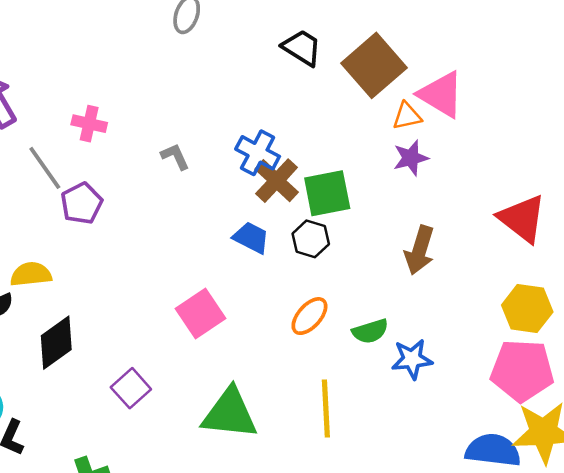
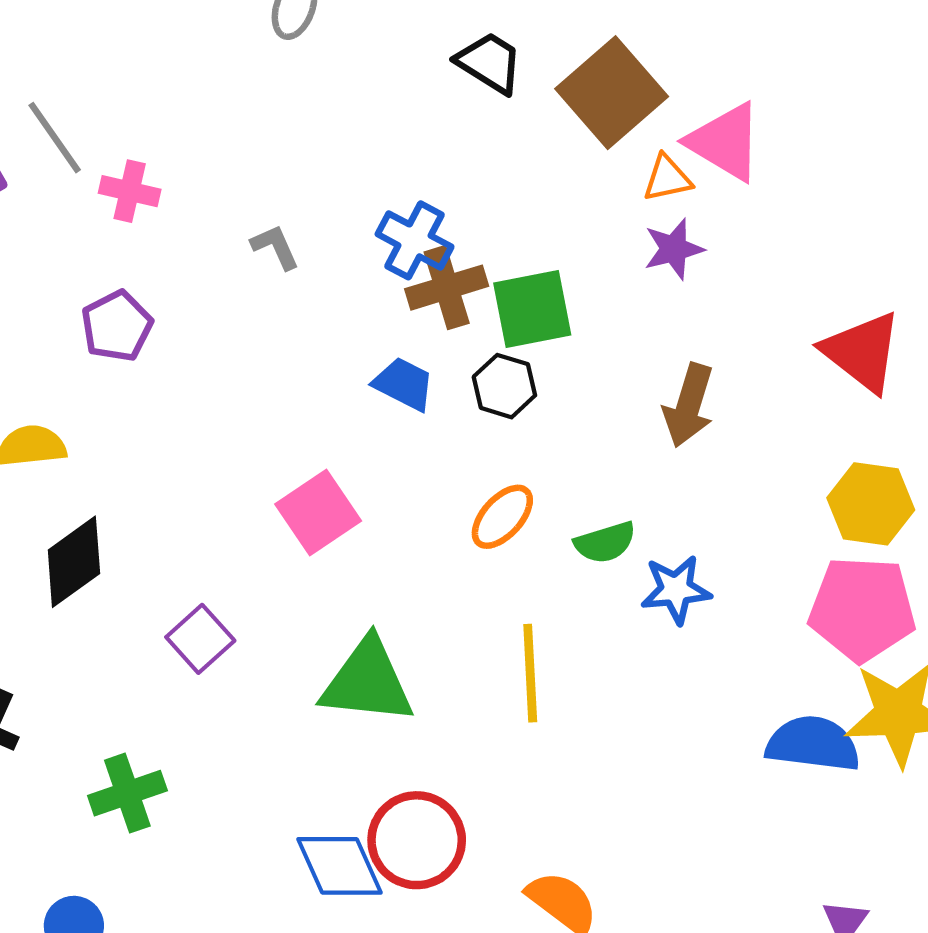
gray line: (45, 168) -> (55, 138), moved
brown cross: (277, 181) -> (447, 288), turned 30

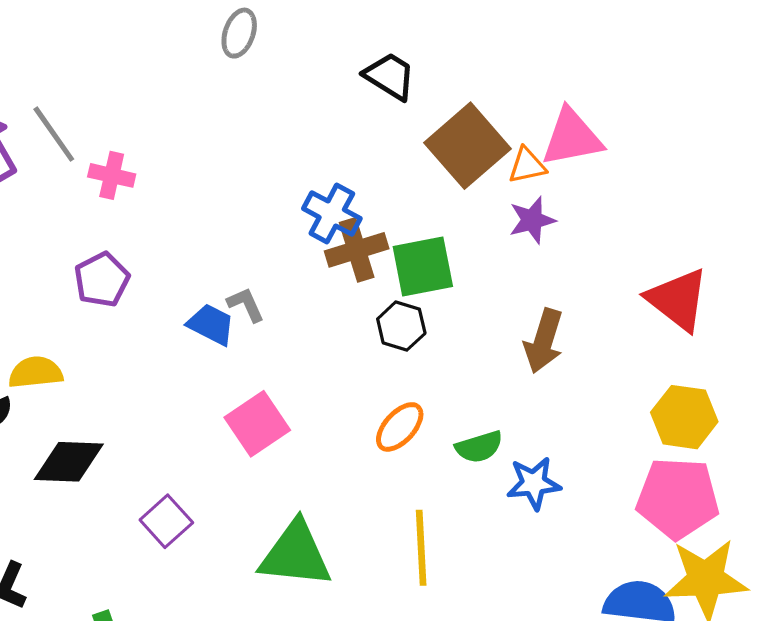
brown square: (612, 93) -> (468, 146), moved
pink triangle: (725, 142) -> (572, 137), turned -42
gray L-shape: (275, 247) -> (246, 305), moved
blue trapezoid: (404, 384) -> (211, 324), moved
black diamond: (74, 562) -> (69, 462), turned 38

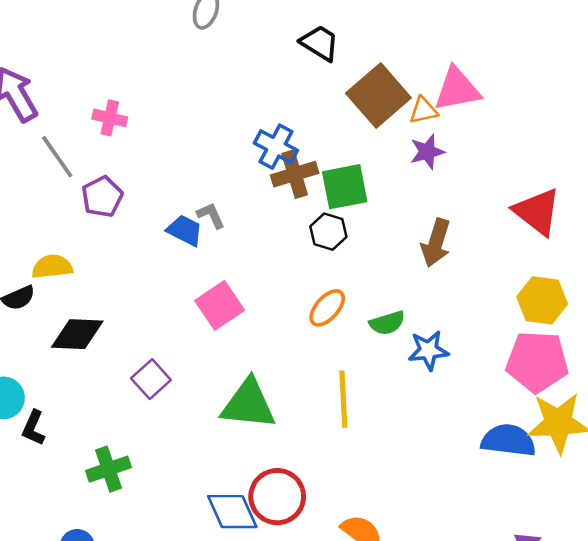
gray line: (54, 134) -> (57, 157), moved

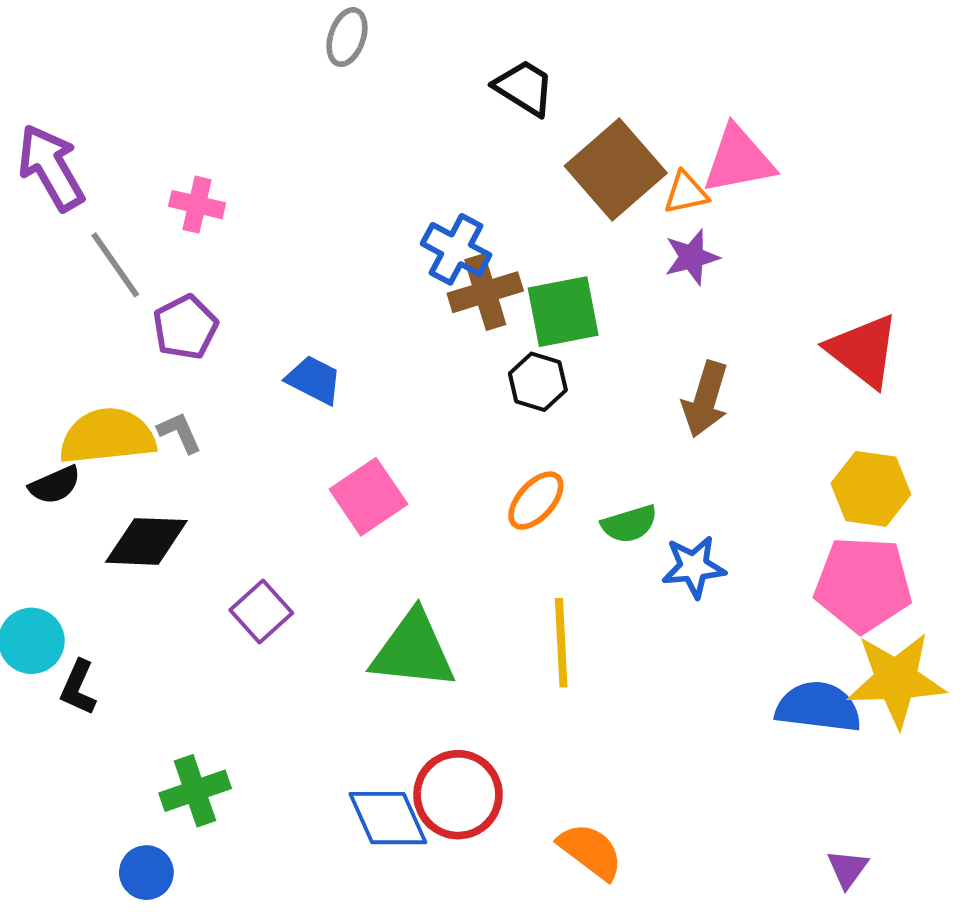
gray L-shape: (211, 215) -> (179, 432), moved
yellow semicircle: (52, 267) -> (107, 436), size x1.5
green cross: (108, 469) -> (195, 791), moved

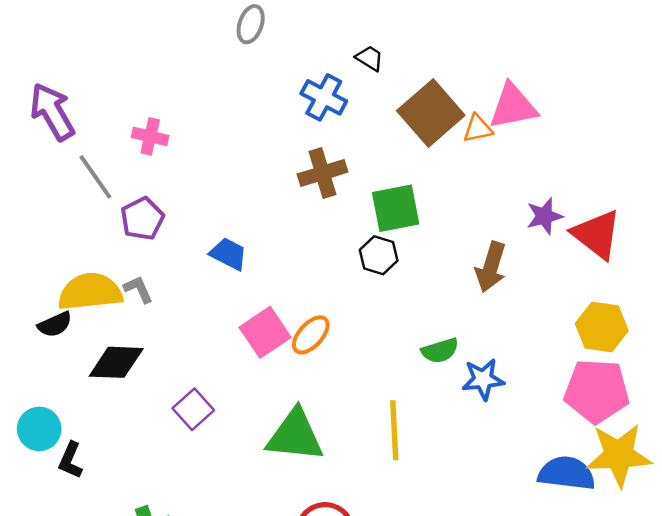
black trapezoid: (524, 88) -> (369, 58), size x0.7
blue cross: (456, 249) -> (324, 97), moved
purple star: (692, 257) -> (544, 216), moved
brown cross: (485, 292) -> (322, 173), moved
orange ellipse: (536, 501) -> (311, 335), moved

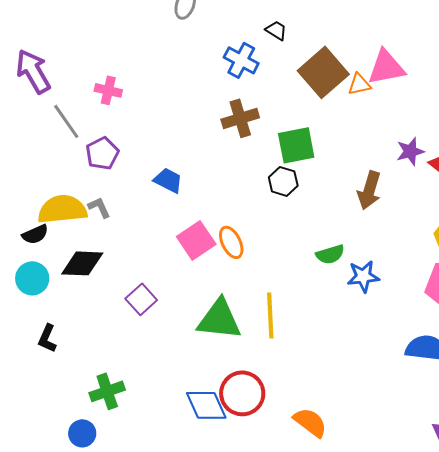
orange ellipse: (311, 335) -> (231, 242), turned -68
cyan circle: (39, 429) -> (32, 278), moved
yellow line: (394, 430) -> (270, 315), moved

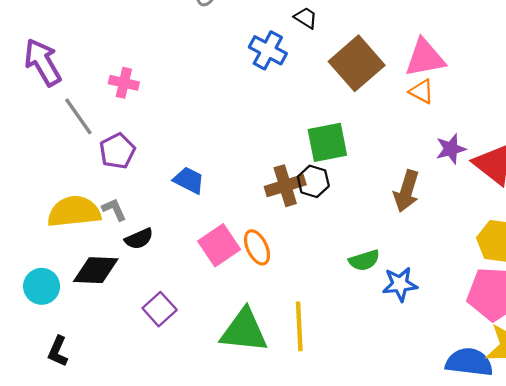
orange triangle: (359, 84) -> (422, 91), moved, turned 40
brown cross: (240, 118) -> (285, 186), moved
black semicircle: (35, 234) -> (139, 239), moved

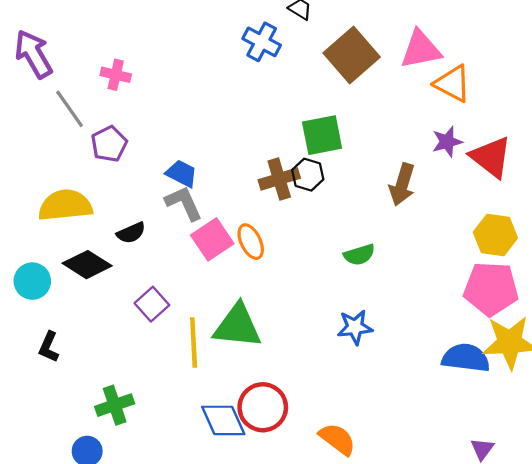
orange triangle: (422, 91) -> (453, 84), moved, size x1.5
gray L-shape: (114, 209) -> (184, 203), moved, size x1.5
black diamond: (96, 270) -> (87, 265), turned 30
blue star: (400, 284) -> (355, 327), moved
yellow line: (299, 326) -> (194, 343), moved

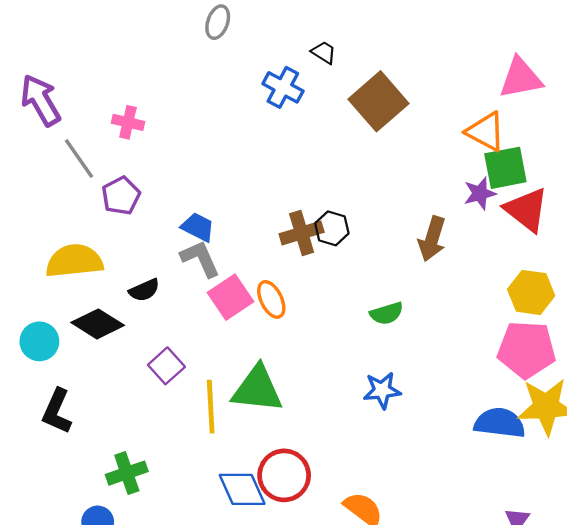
pink triangle: (421, 50) -> (521, 78), moved
green square: (322, 135) -> (505, 168), moved
black L-shape: (49, 347) -> (57, 411), size x1.4

